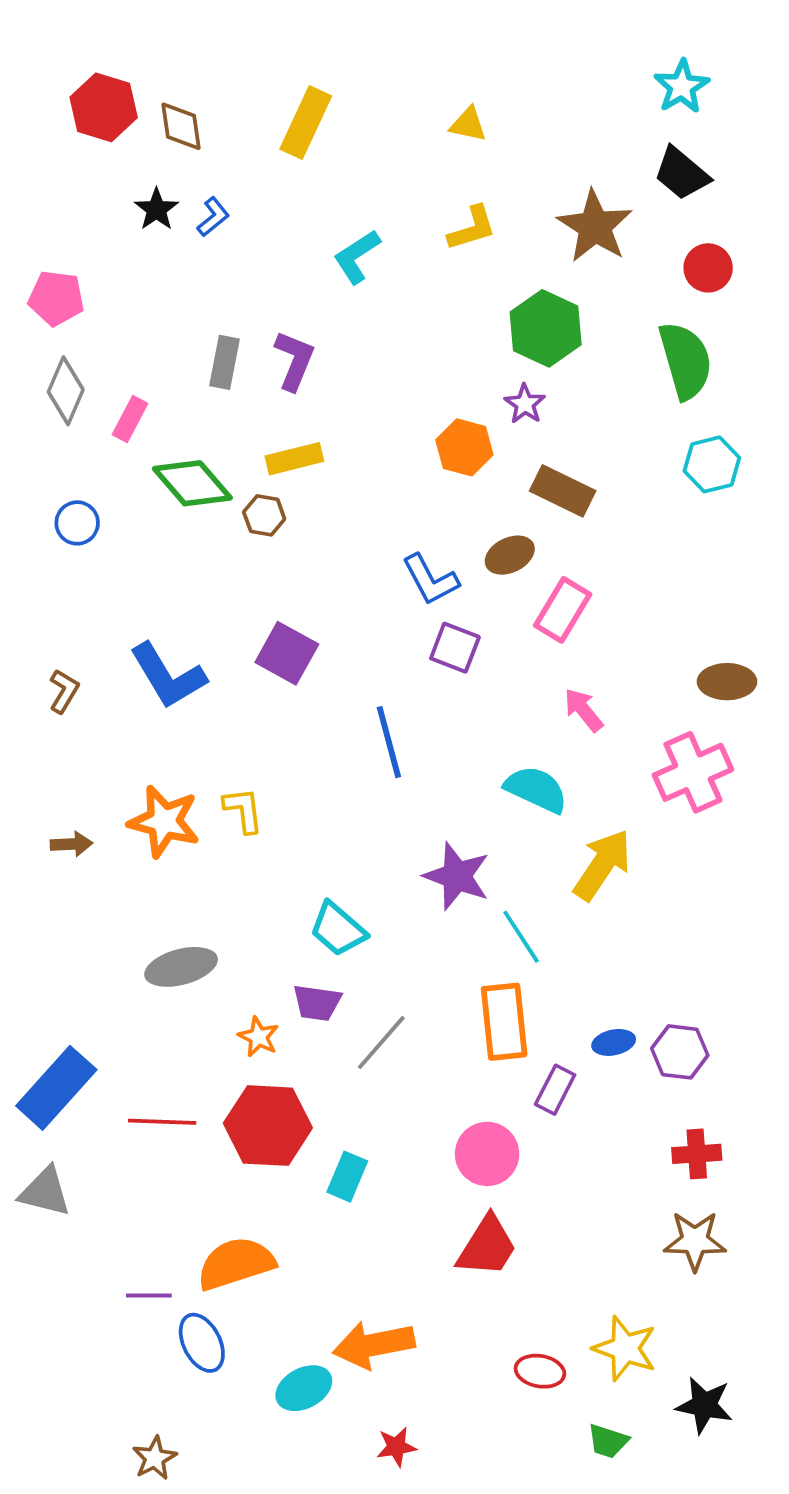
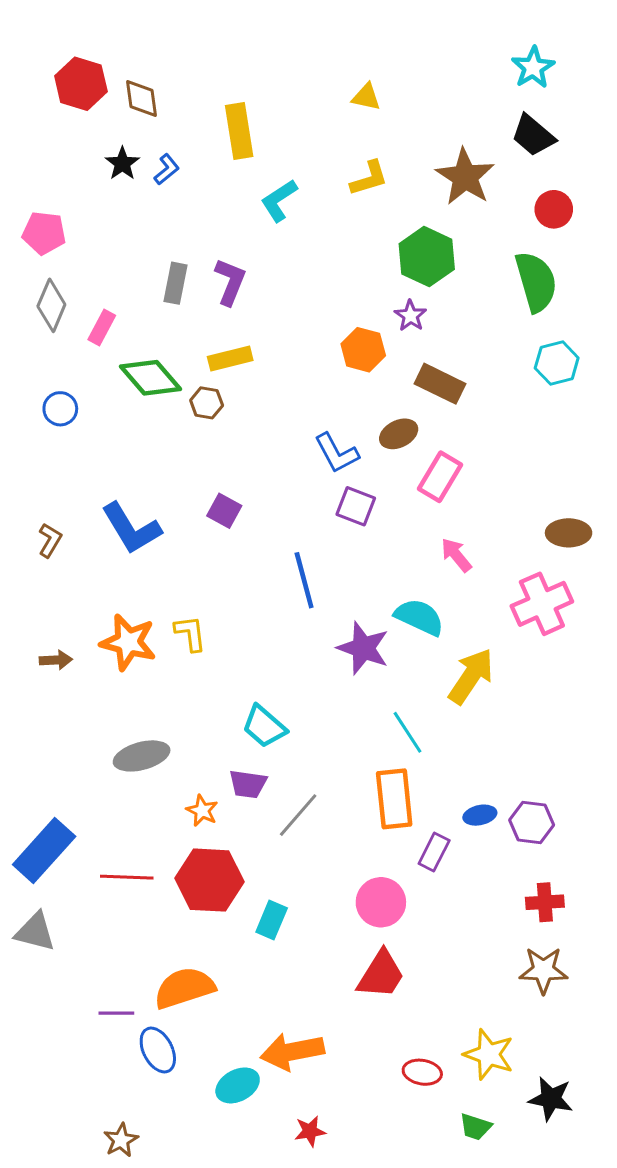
yellow rectangle: (306, 122) -> (239, 131), moved, turned -34
purple square: (287, 653) -> (224, 511), size x0.7
purple star: (457, 876) -> (363, 648), moved

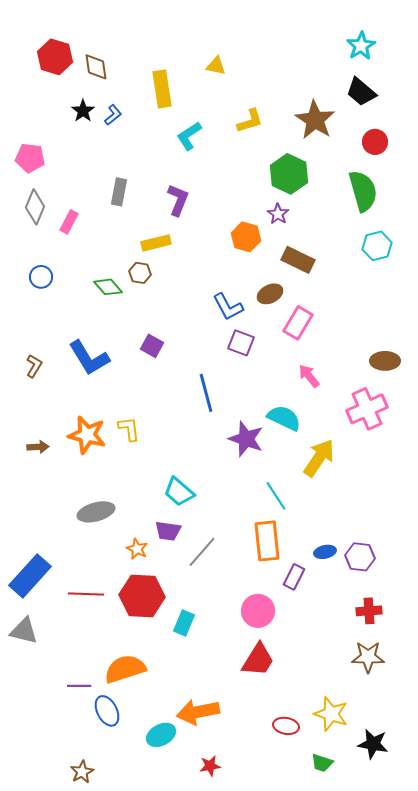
yellow triangle: (366, 97) -> (216, 66), moved
purple L-shape: (230, 282) -> (178, 200), moved
green diamond: (150, 378) -> (108, 287), moved, size x0.7

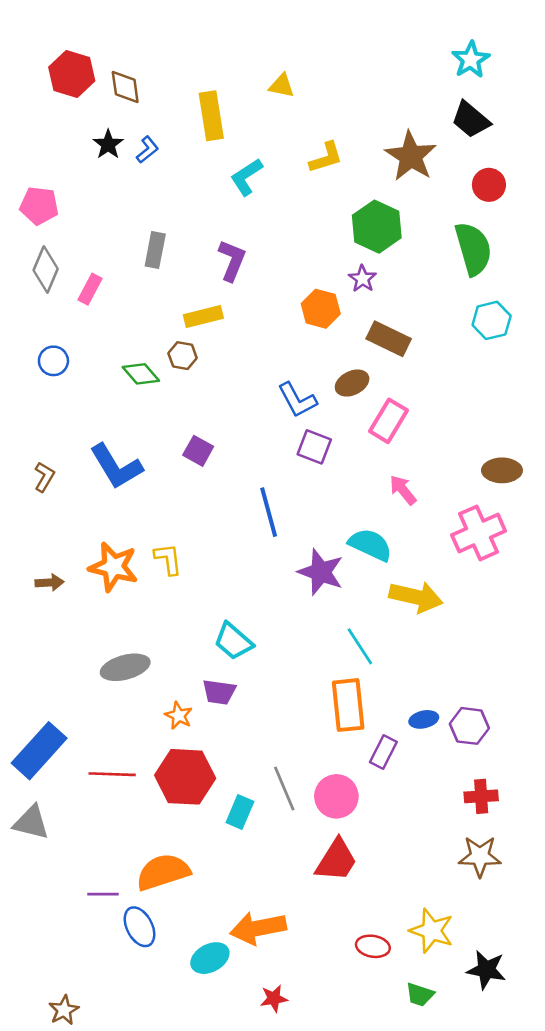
yellow arrow: (319, 458) -> (416, 597), turned 69
gray line: (202, 552) -> (284, 789), moved, turned -64
brown star: (82, 772) -> (64, 1010), moved

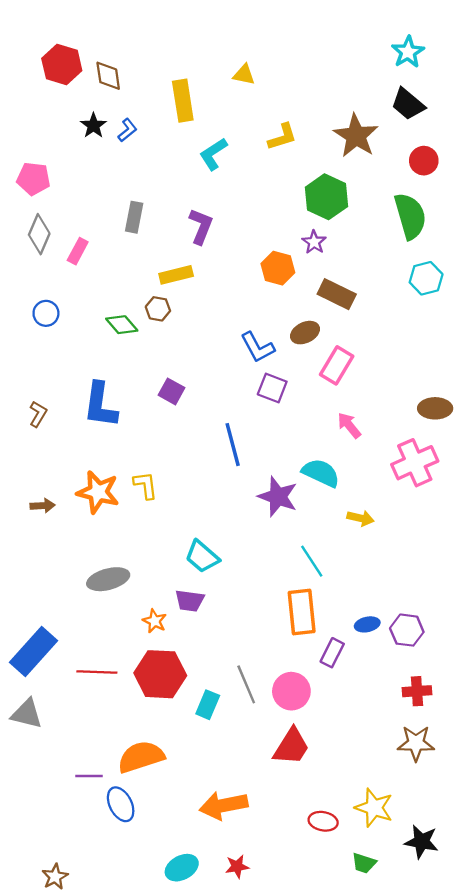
blue L-shape: (116, 466) -> (100, 405), turned 39
yellow arrow: (416, 597) -> (360, 518), size x0.6
cyan ellipse: (210, 958) -> (182, 868), moved

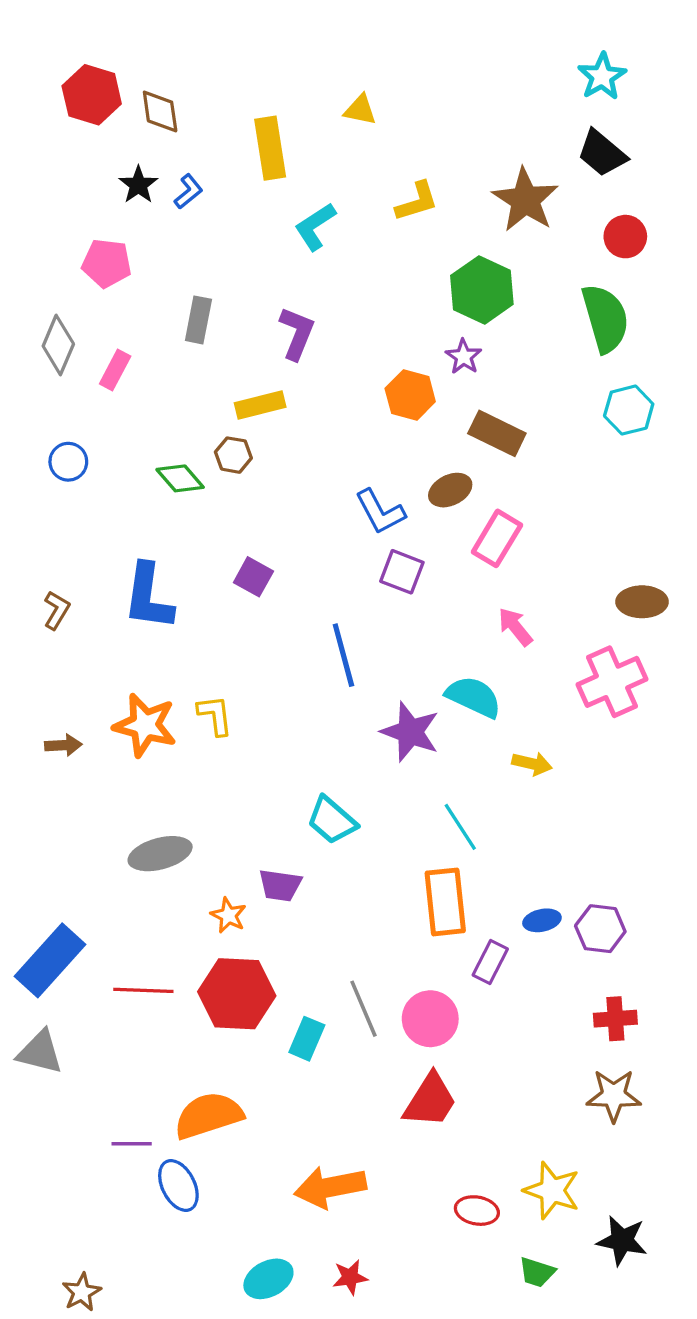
pink pentagon: (34, 179) -> (107, 263), moved
cyan trapezoid: (202, 557) -> (332, 820), moved

